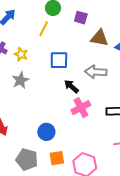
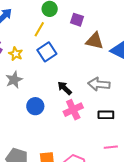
blue square: (59, 60) -> (47, 52), moved, turned -36
gray arrow: (96, 72) -> (99, 84), moved
blue circle: (46, 132) -> (35, 106), moved

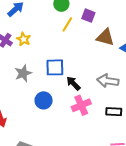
yellow line: (39, 29) -> (67, 24), moved
blue square: (47, 52) -> (55, 67), moved, turned 30
yellow star: (16, 54) -> (24, 39), moved

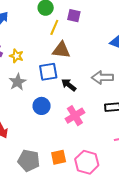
brown triangle: (105, 37) -> (61, 50), moved
yellow star: (24, 39) -> (16, 56), moved
pink cross: (81, 105) -> (75, 116), moved

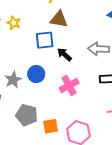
gray star: (18, 82) -> (13, 80), moved
gray pentagon: (29, 161) -> (27, 115), moved

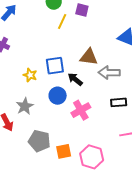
brown triangle: (59, 19) -> (89, 57), moved
yellow star: (14, 23) -> (30, 75), moved
blue circle: (36, 74) -> (58, 96), moved

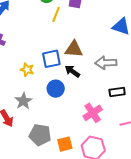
brown triangle: (89, 57) -> (74, 49), moved
pink cross: (81, 110) -> (93, 113), moved

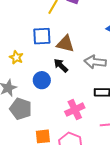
blue square: (51, 59) -> (42, 36), moved
gray pentagon: (40, 135) -> (21, 109), moved

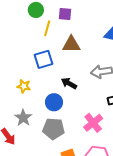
brown triangle: (65, 44) -> (71, 44), moved
gray pentagon: (21, 109) -> (54, 129), moved

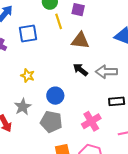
yellow line: (47, 28) -> (59, 21), turned -42
blue square: (43, 59) -> (28, 34), moved
black arrow: (69, 83) -> (80, 70), moved

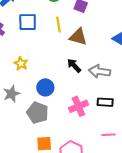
yellow line: (59, 21) -> (58, 25), moved
pink cross: (91, 121) -> (78, 106), moved

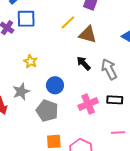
blue square: (28, 22) -> (26, 19), moved
yellow line: (58, 25) -> (68, 22), turned 56
gray arrow: (99, 71) -> (109, 69), turned 55

